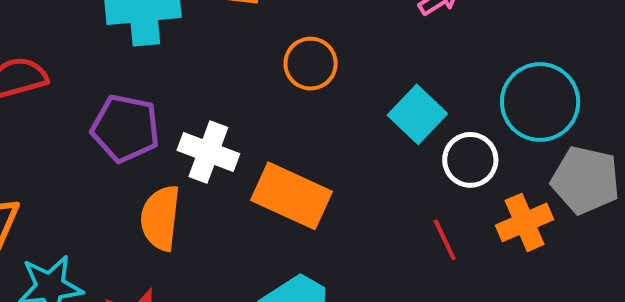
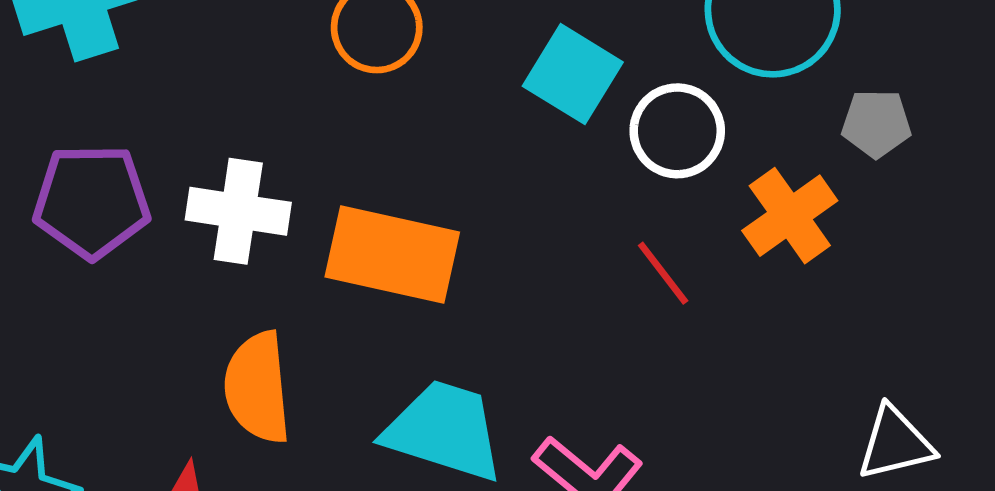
gray pentagon: (586, 180) -> (876, 123), size x0.6
orange semicircle: (160, 218) -> (257, 388), moved

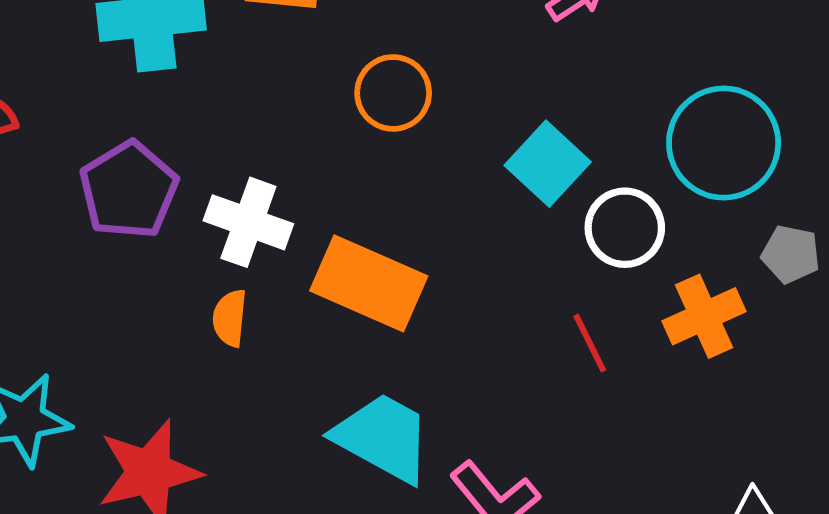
purple pentagon: (91, 201) -> (129, 190), turned 30
orange semicircle: (257, 388) -> (230, 318), moved, size x0.6

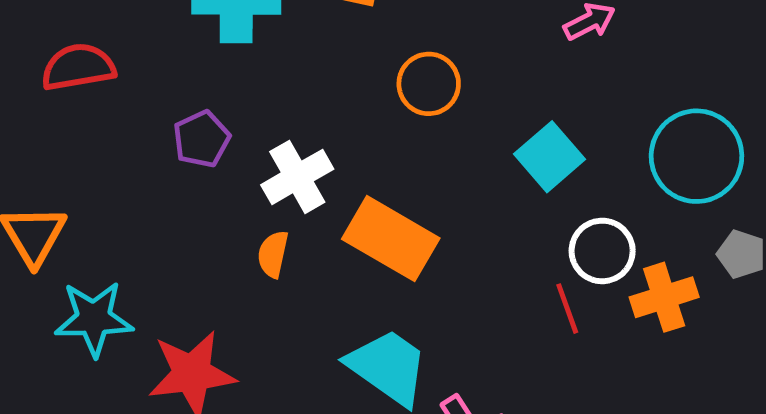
purple pentagon: (129, 190) -> (202, 139), size x0.7
white cross: (248, 222) -> (297, 177), turned 34
white circle: (625, 228) -> (602, 251), moved

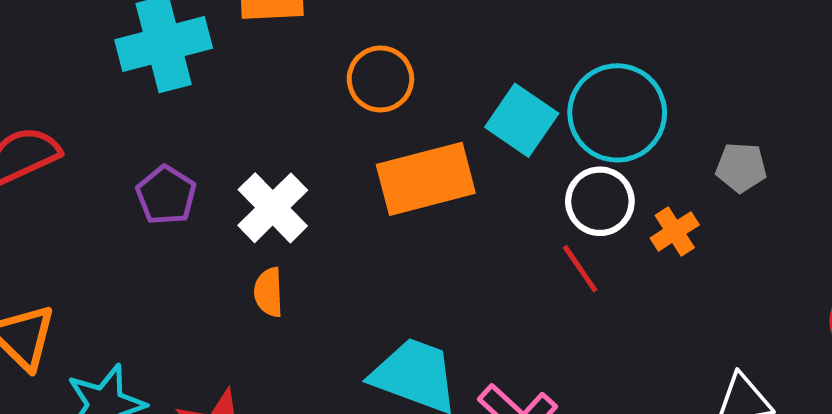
cyan circle: (696, 156) -> (617, 113), moved
orange rectangle: (391, 239) -> (426, 179), moved, turned -30
orange cross: (664, 297) -> (675, 231), size x0.7

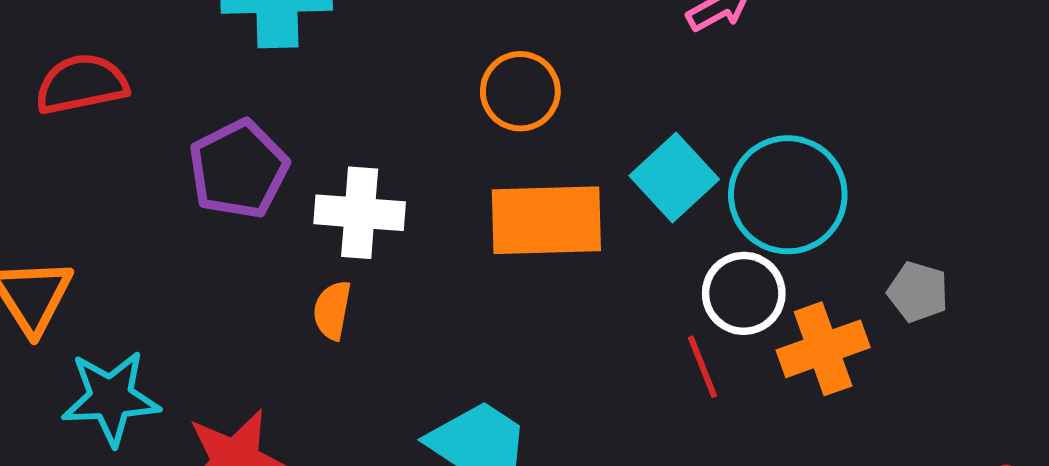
purple pentagon: (166, 195) -> (238, 169), size x1.4
white cross: (273, 208) -> (360, 213), turned 36
orange cross: (675, 231) -> (823, 349), size x1.5

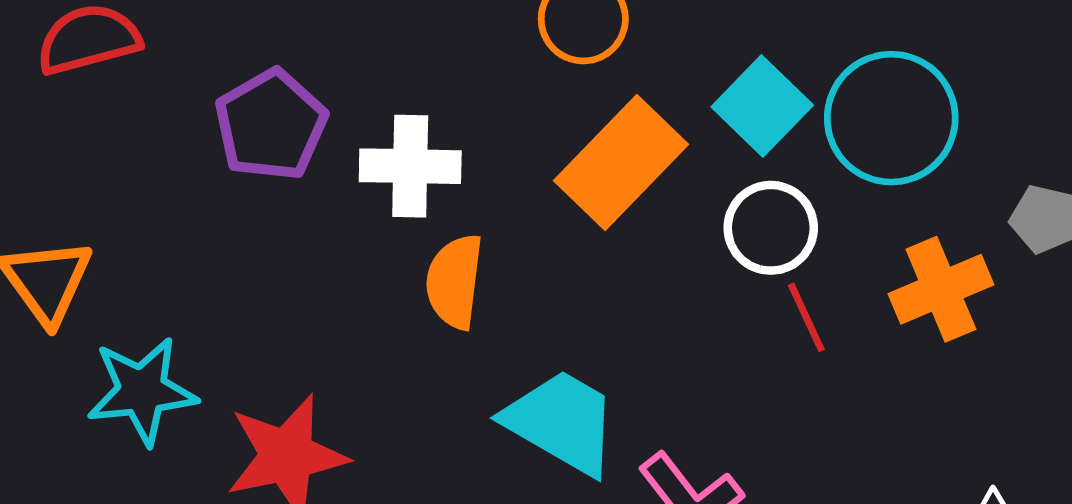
orange rectangle: (546, 220) -> (621, 162), turned -41
white circle: (744, 293) -> (771, 228), moved
orange semicircle: (332, 310) -> (454, 281), moved, size x1.4

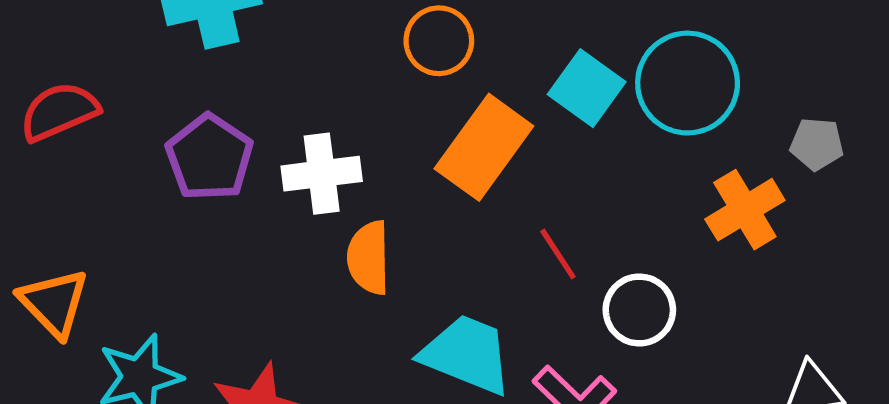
white circle: (771, 228) -> (639, 310), moved
red line: (806, 317) -> (558, 254), moved

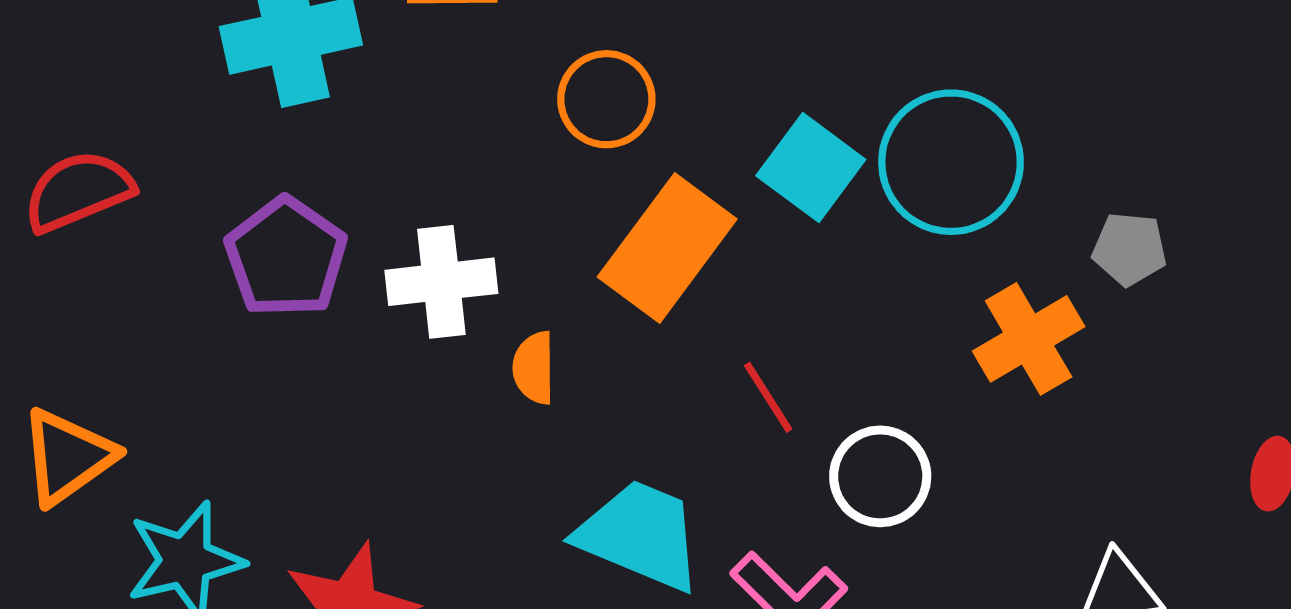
orange semicircle: (369, 258) -> (534, 368), moved, size x0.7
orange triangle: (54, 303) -> (68, 457), turned 38

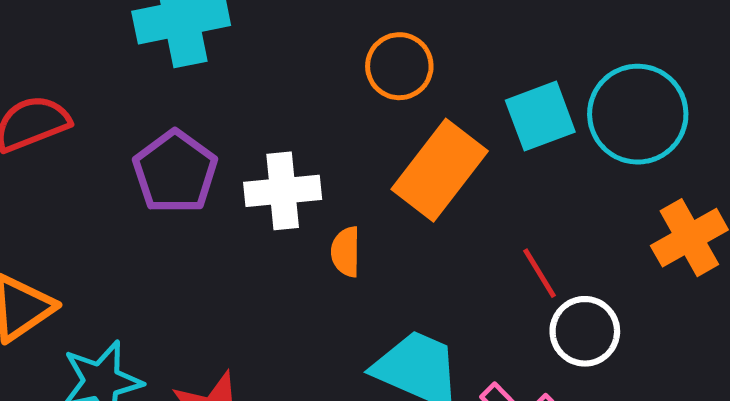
cyan square: (811, 168) -> (540, 116), turned 32
red line: (768, 397) -> (540, 273), moved

